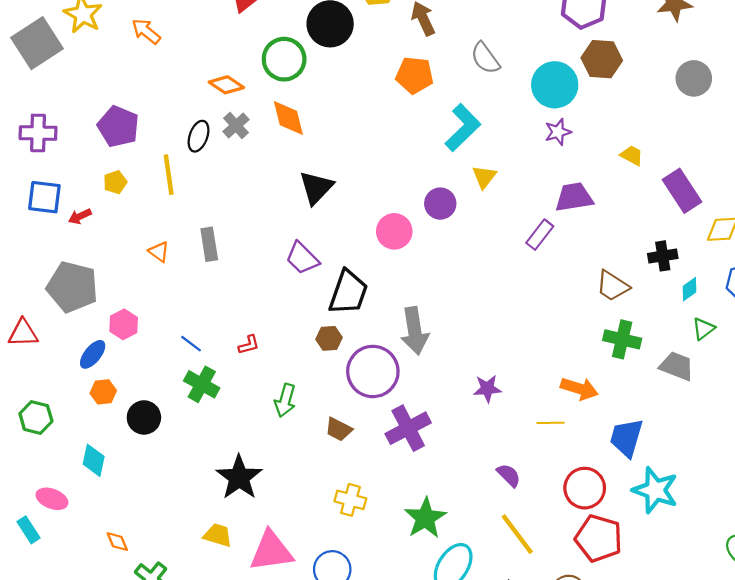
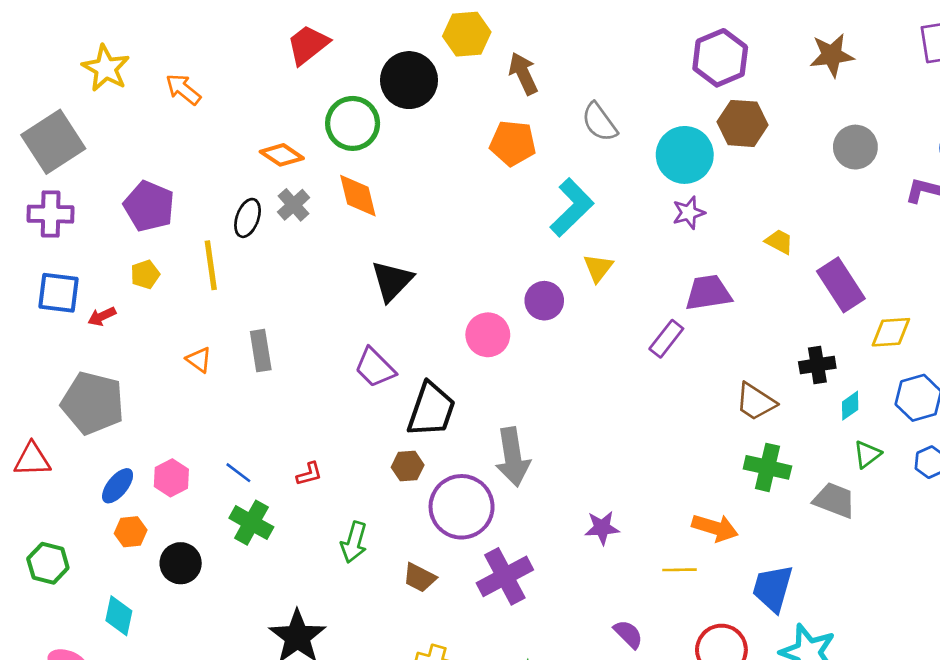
gray square: (37, 43) -> (53, 142), moved
pink hexagon: (124, 324) -> (171, 478), moved

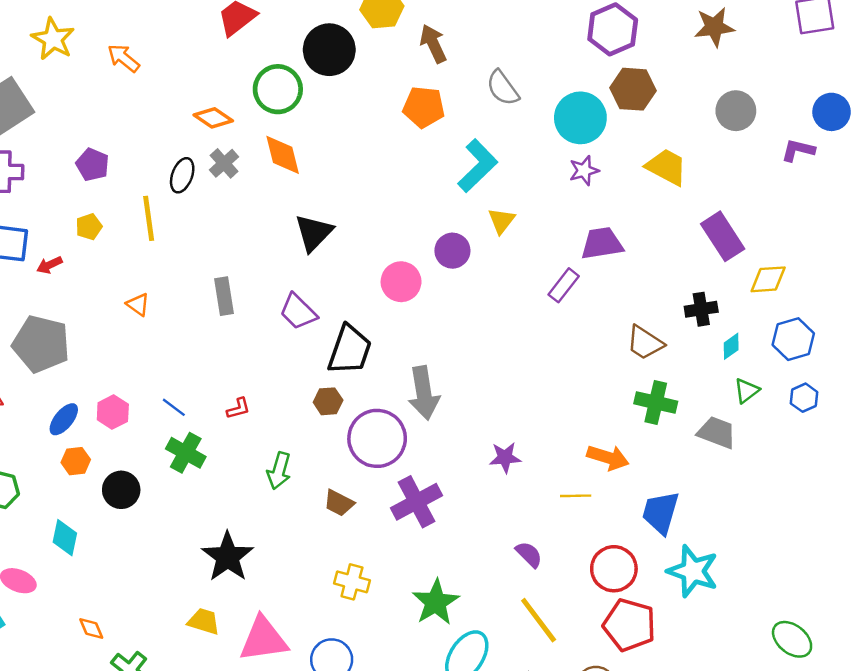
purple pentagon: (149, 206) -> (92, 165), size x0.7
yellow trapezoid: (779, 242) -> (666, 167), moved, size x1.6
gray rectangle: (261, 351) -> (224, 296), moved

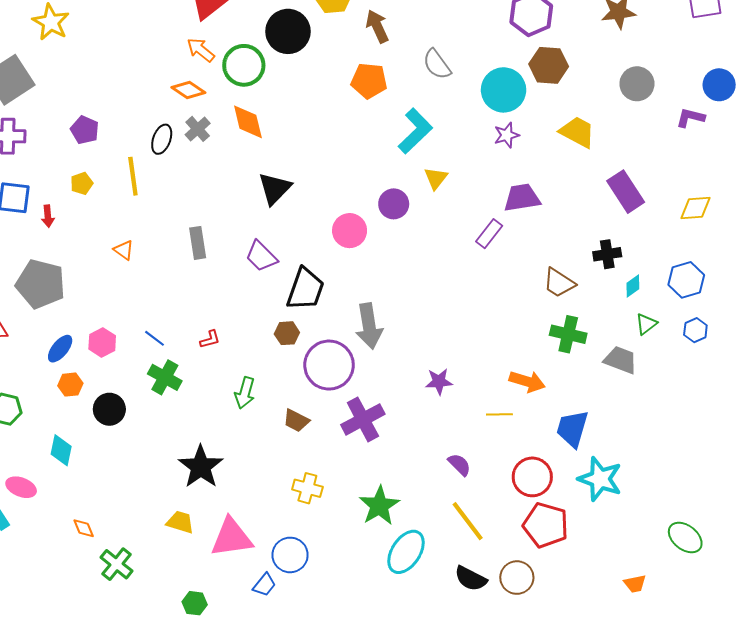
orange arrow: (124, 58) -> (201, 50), moved
red arrow: (49, 265) -> (48, 216), turned -70
yellow diamond: (768, 279) -> (695, 208), moved

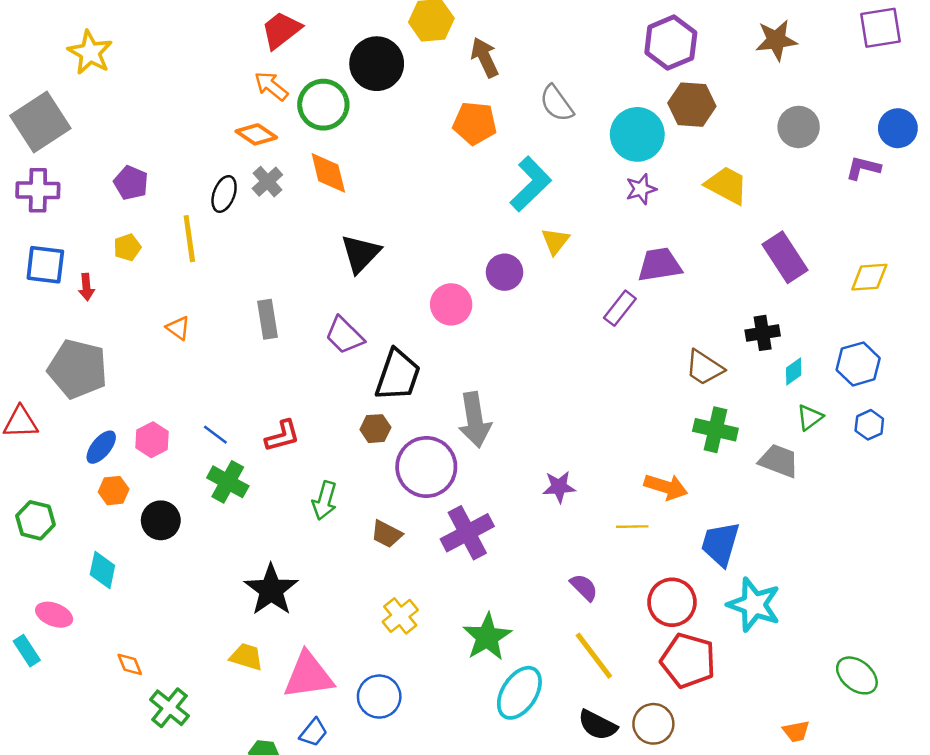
red L-shape: (210, 339) -> (282, 436), size x1.4
yellow cross: (307, 488) -> (400, 616), turned 36
blue trapezoid: (264, 585) -> (313, 733), moved

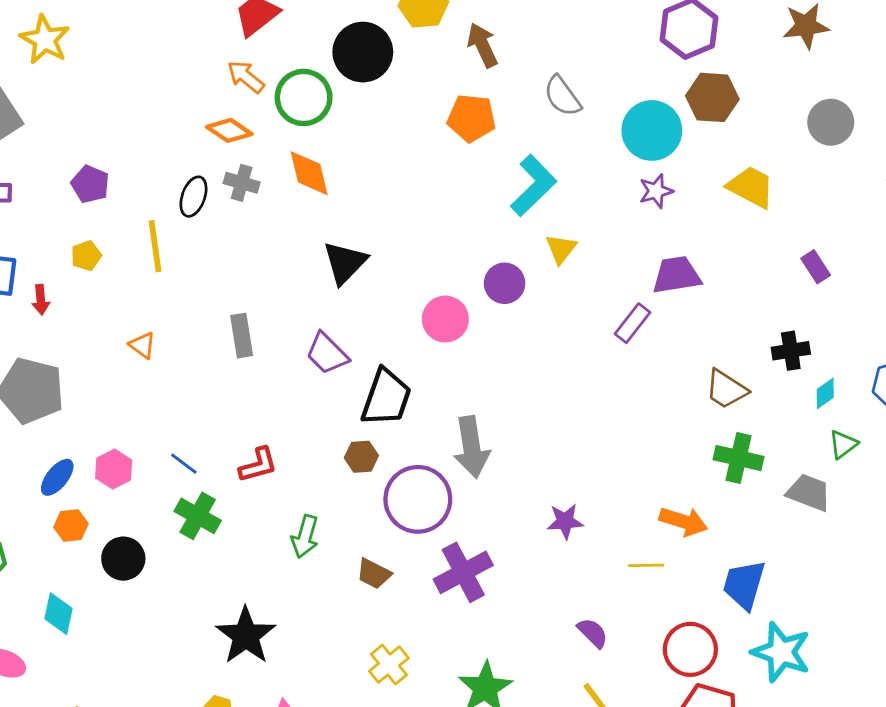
gray cross: (267, 182) -> (242, 183), turned -32
purple rectangle: (785, 257) -> (816, 267), size x0.6

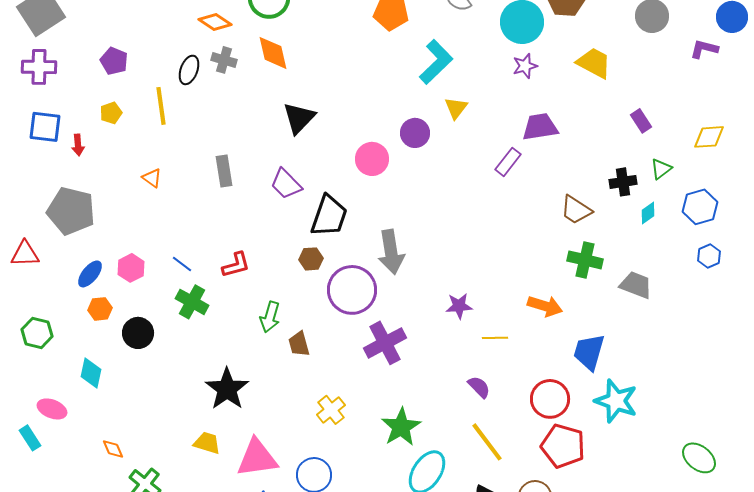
green triangle: (843, 444) -> (661, 169), moved
yellow line: (646, 565) -> (495, 338), moved
brown trapezoid: (374, 574) -> (299, 344), moved, turned 48

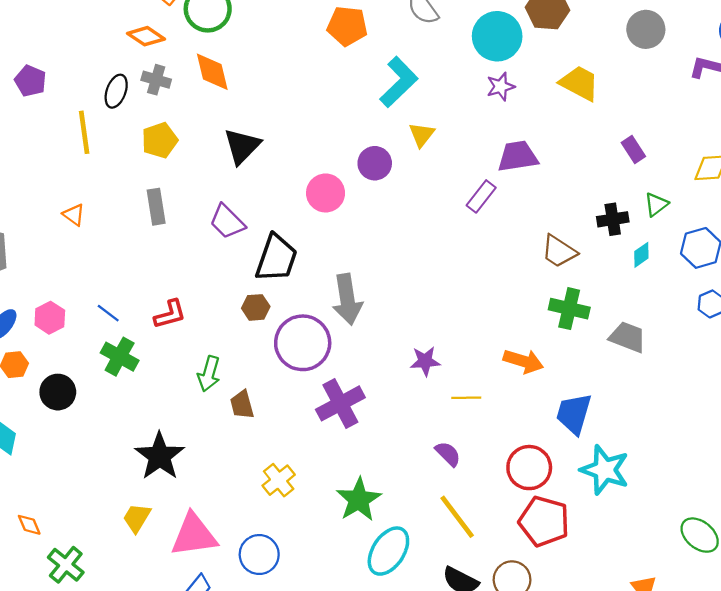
yellow pentagon: (111, 113) -> (160, 140), moved, size x1.4
yellow trapezoid: (207, 443) -> (137, 518), turned -76

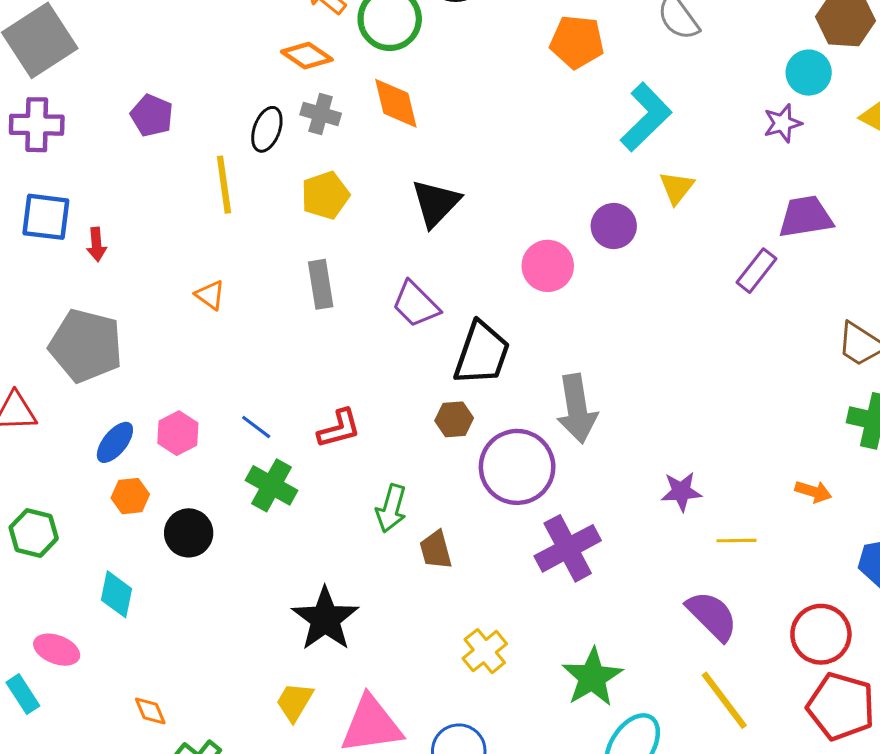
cyan circle: (497, 36) -> (809, 73), moved, size x0.7
orange arrow: (523, 361) -> (813, 492), size x0.7
purple semicircle: (448, 454) -> (712, 616), size x1.5

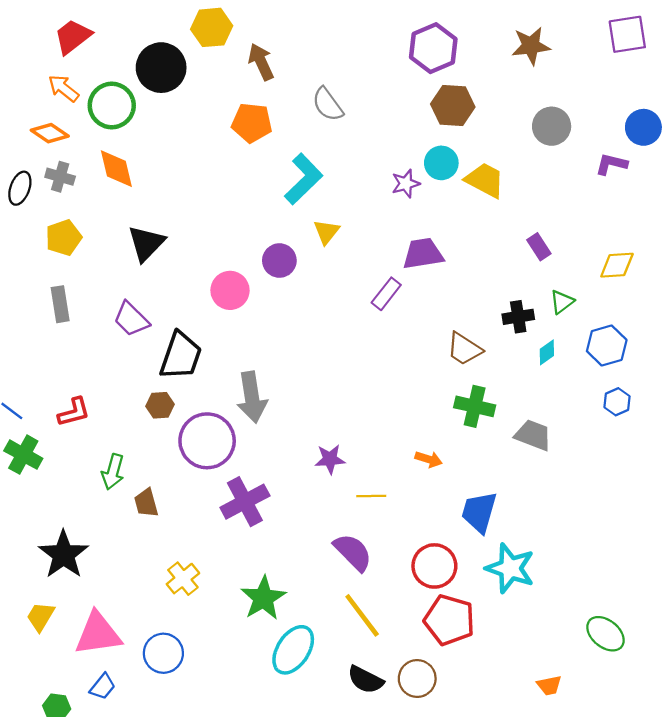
cyan circle: (809, 73) -> (441, 163), moved

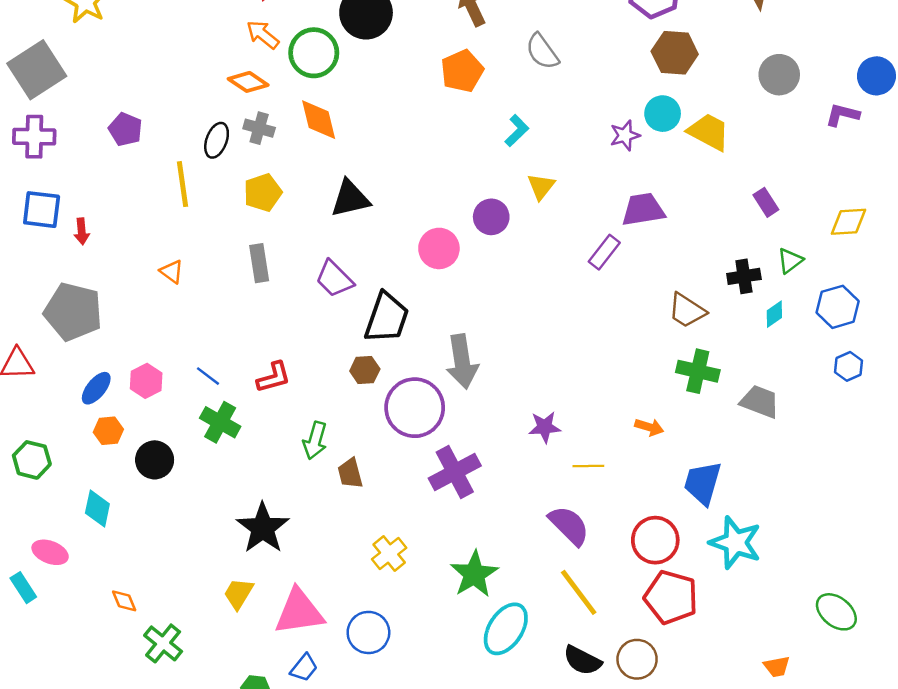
orange pentagon: (252, 123) -> (462, 71), turned -30
cyan L-shape: (303, 179) -> (517, 131), size x0.6
black triangle: (146, 243) -> (350, 199), turned 33

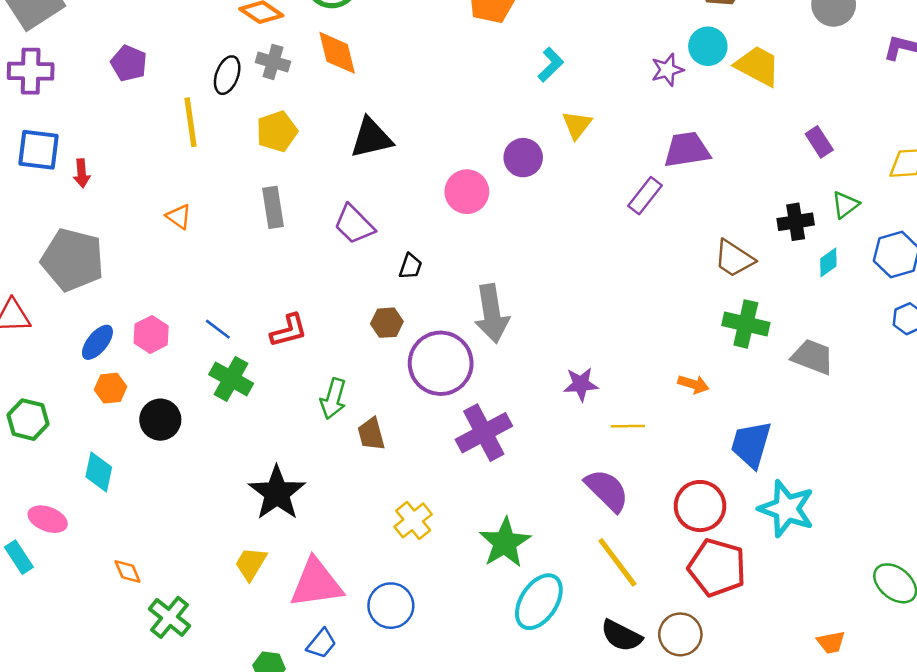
black trapezoid: (387, 318) -> (411, 266), size x0.5

